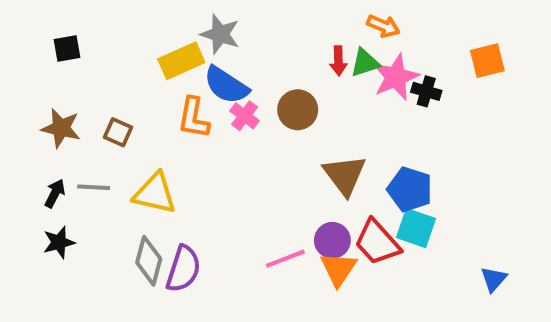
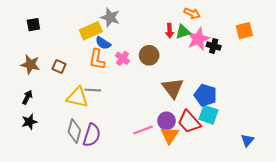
blue semicircle: (226, 85) -> (103, 43), moved, size x0.7
gray line: (94, 187) -> (93, 90), moved

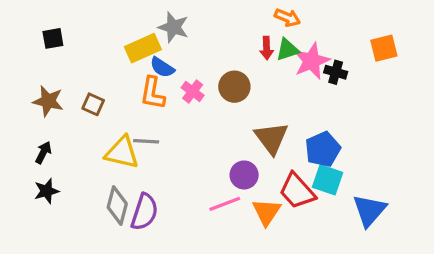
orange arrow: (192, 13) -> (287, 18), moved
blue pentagon: (205, 95) -> (323, 149), turned 30
purple circle: (167, 121) -> (244, 175), moved
blue triangle: (247, 140) -> (369, 210), moved, size x1.6

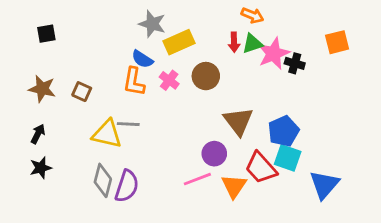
yellow rectangle: (143, 48) -> (179, 42), moved

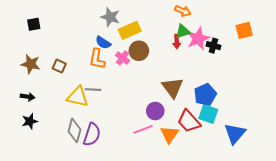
red arrow: (234, 42) -> (177, 42), moved
brown circle: (206, 76) -> (139, 51), moved
black arrow: (38, 134) -> (28, 97), turned 72

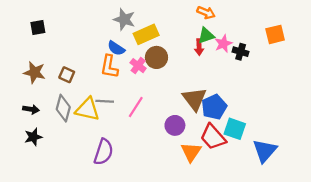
pink star: (198, 38) -> (223, 44), size x0.7
blue pentagon: (205, 95) -> (214, 107), moved
pink line: (143, 129) -> (136, 107), moved, turned -36
gray diamond: (75, 130) -> (63, 108), moved

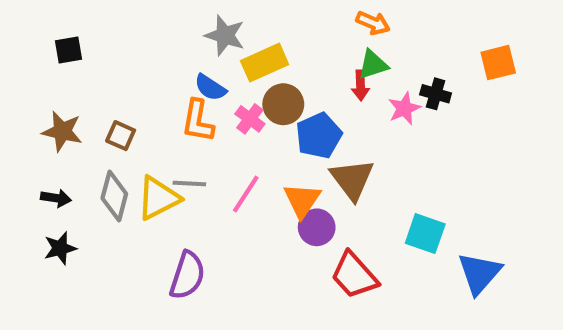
pink star: (223, 44) -> (404, 108), moved
blue pentagon: (214, 107) -> (319, 136), moved
yellow triangle: (87, 109) -> (158, 198), turned -40
red trapezoid: (213, 137) -> (354, 275), moved
orange triangle: (191, 152) -> (302, 200), moved

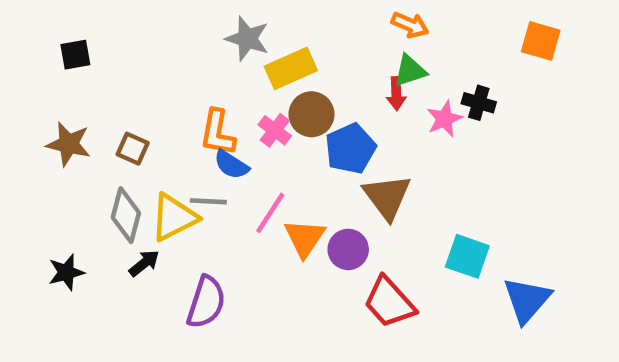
orange square: (498, 63) -> (541, 41), moved, turned 30
blue semicircle: (210, 88) -> (231, 165), moved
black arrow: (56, 198) -> (144, 263), moved, turned -48
orange triangle: (302, 200) -> (305, 238), moved

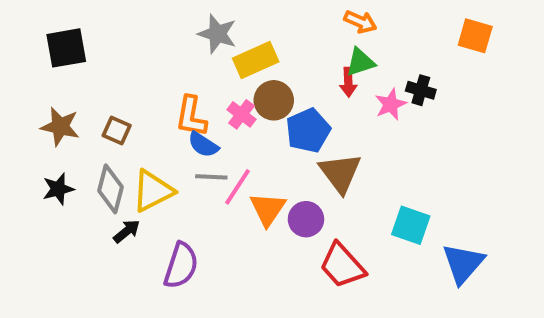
black square: (75, 55) -> (66, 48), size x1.5
gray line: (208, 201) -> (211, 177), moved
black star: (66, 272) -> (58, 189), moved

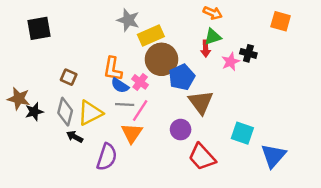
brown circle: (274, 100) -> (162, 59), size x1.4
pink cross: (241, 114) -> (140, 82), moved
brown star: (60, 127) -> (19, 99), moved
orange triangle: (268, 209) -> (132, 133), moved
black arrow: (127, 231) -> (75, 137), turned -112

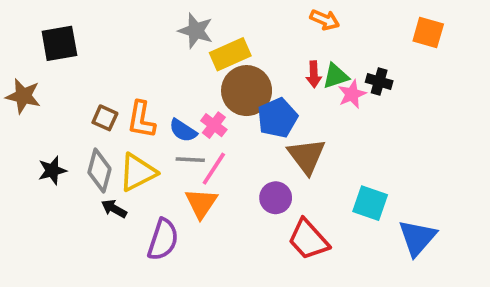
green triangle: (213, 37) -> (336, 76), moved
orange L-shape: (113, 69) -> (141, 120), moved
brown star: (19, 99) -> (23, 96), moved

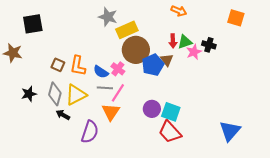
brown triangle: (306, 156) -> (167, 60), moved, size x0.6
cyan square: (370, 203) -> (171, 112), moved

